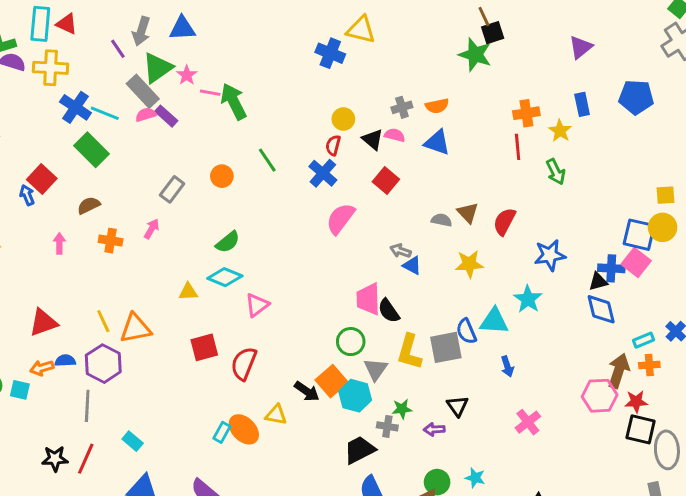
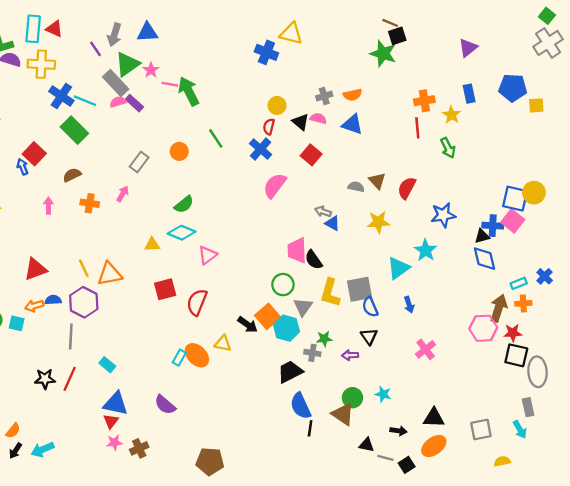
brown line: (484, 17) -> (390, 23), turned -42
yellow square: (665, 195) -> (536, 105), moved
cyan triangle: (494, 321) -> (398, 268), turned -40
blue semicircle: (466, 331) -> (370, 307), moved

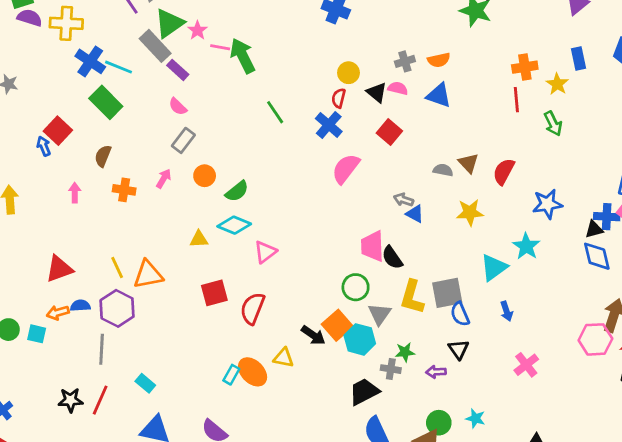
pink semicircle: (118, 102) -> (178, 107), moved, turned -119
orange circle: (179, 151) -> (205, 176), moved
brown semicircle: (72, 175) -> (103, 156), turned -42

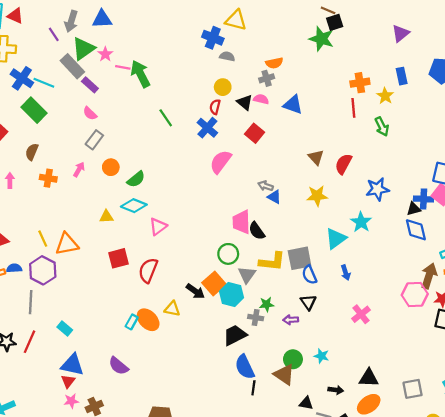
orange semicircle: (439, 60) -> (274, 63), moved
gray semicircle: (443, 170) -> (227, 56), moved
yellow L-shape: (412, 297) -> (272, 262), turned -100

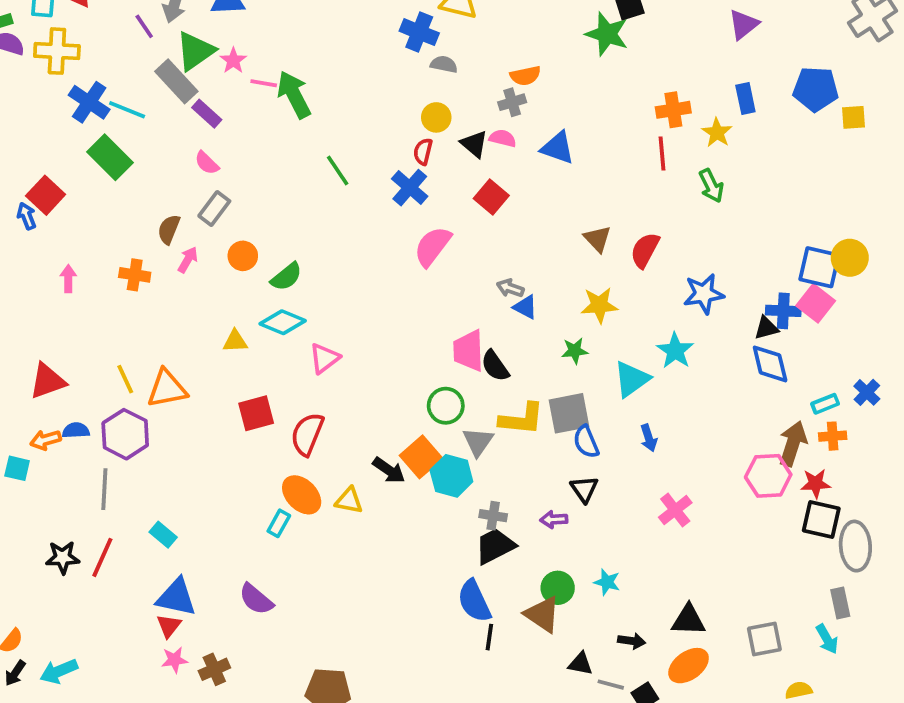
brown semicircle: (32, 152) -> (169, 229), moved
green star: (267, 304) -> (575, 351), moved
orange ellipse: (148, 320) -> (302, 495), moved
black trapezoid: (235, 335) -> (495, 546), moved

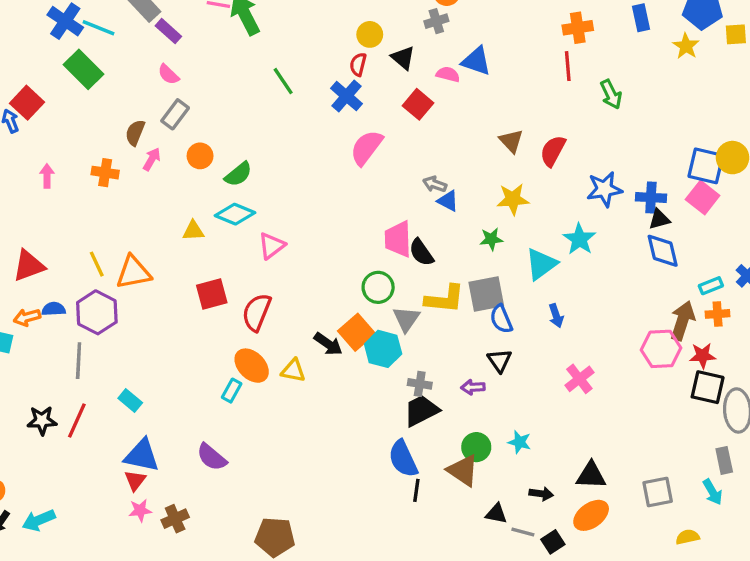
yellow star: (717, 133) -> (686, 46), moved
pink semicircle: (503, 138) -> (448, 74), moved
blue cross: (783, 311) -> (651, 197), moved

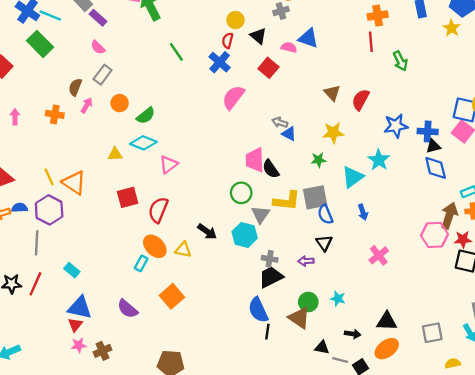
orange triangle: (133, 272) -> (74, 183), turned 45
orange square: (356, 332) -> (172, 296), moved

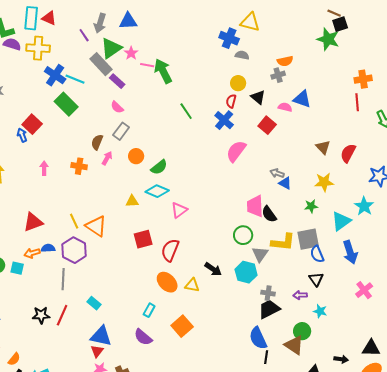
blue arrow: (363, 212) -> (350, 252), size x1.6
cyan rectangle: (141, 263) -> (149, 310), moved
cyan star: (338, 299) -> (320, 311), moved

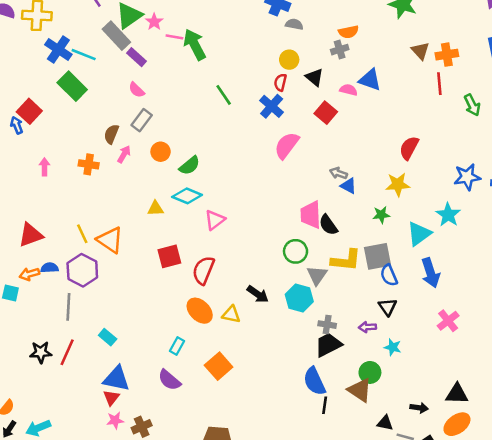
brown triangle: (323, 147) -> (420, 51), moved
red semicircle: (348, 153) -> (409, 148), moved

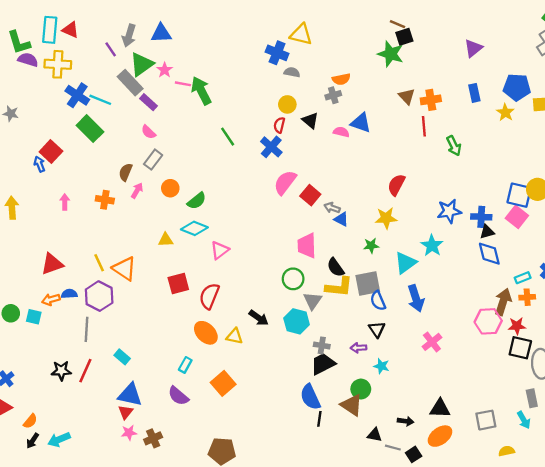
red square: (326, 113) -> (310, 195), moved
black semicircle: (328, 225) -> (336, 267), moved

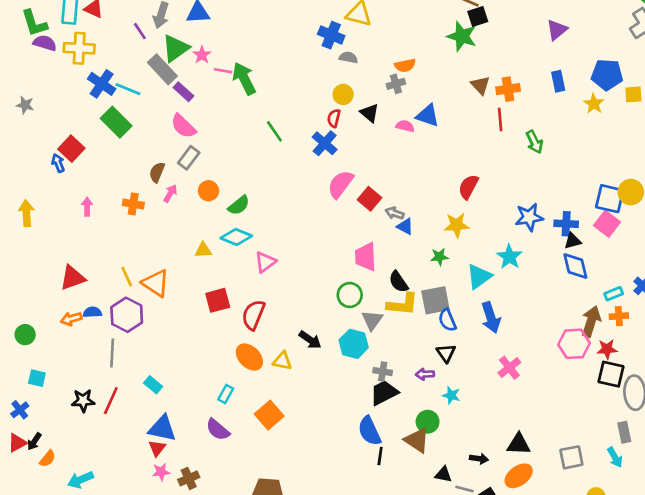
pink semicircle: (148, 132) -> (183, 126), size x1.5
cyan square: (34, 317) -> (37, 378), moved
black arrow: (33, 441) -> (34, 441), moved

